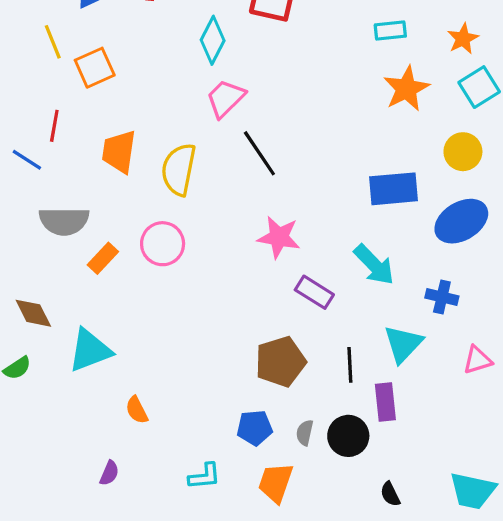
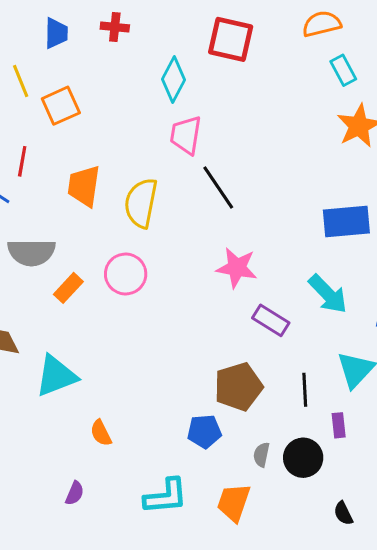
cyan rectangle: (390, 31) -> (343, 70), turned 68
pink trapezoid: (226, 98) -> (186, 135), turned -36
purple rectangle: (385, 402) -> (339, 425), size x0.7
blue pentagon: (255, 428) -> (204, 431), moved
cyan L-shape: (205, 476) -> (166, 496), size x1.4

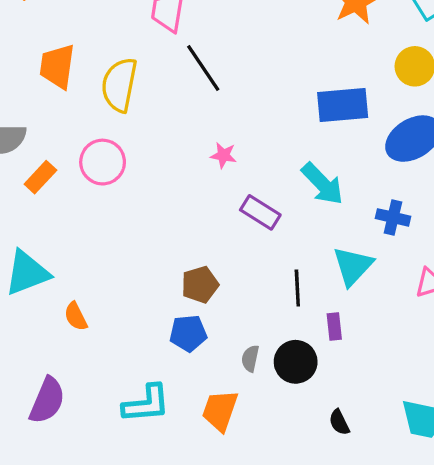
pink star: (237, 268) -> (223, 155), size x0.6
brown pentagon: (238, 387) -> (200, 285), moved, size x0.7
orange semicircle: (101, 433) -> (76, 316), moved
purple semicircle: (75, 493) -> (47, 400), size x1.8

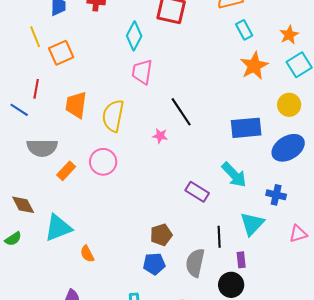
black line: (203, 68) -> (181, 112), moved
pink star: (223, 155) -> (160, 136), moved
gray semicircle: (250, 358) -> (195, 263), moved, size x1.8
black circle: (296, 362) -> (231, 285), moved

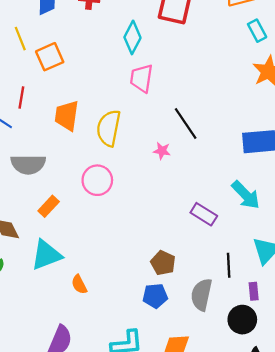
orange rectangle: (66, 171) -> (49, 206), moved
brown pentagon: (161, 235) -> (163, 263), turned -30

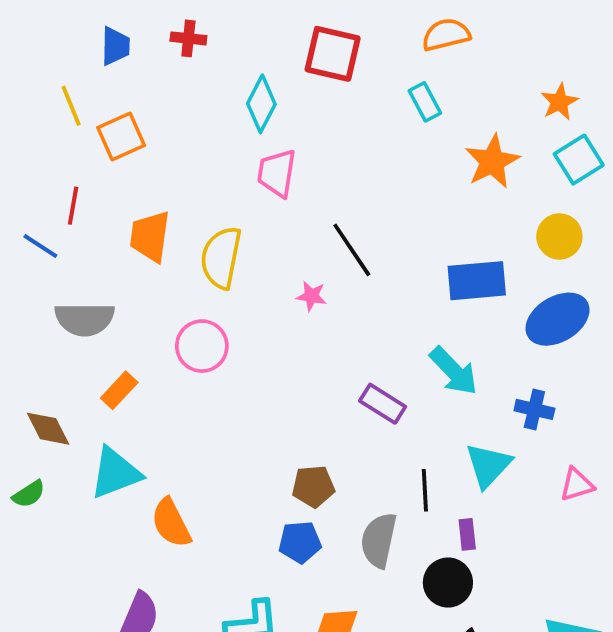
cyan rectangle: (257, 31) -> (425, 102), moved
brown pentagon: (163, 263) -> (313, 486), turned -30
orange semicircle: (79, 284) -> (171, 523), size x1.5

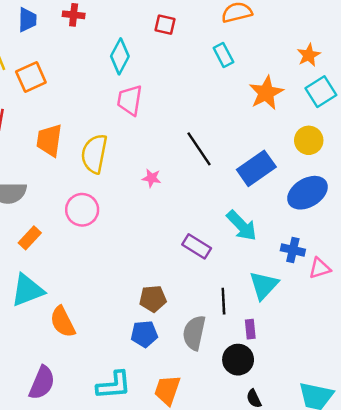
red square: (333, 54) -> (165, 25), size x0.6
black line: (352, 250) -> (199, 149), moved
blue rectangle: (477, 281) -> (256, 168), turned -30
pink triangle: (577, 484) -> (320, 268), moved

